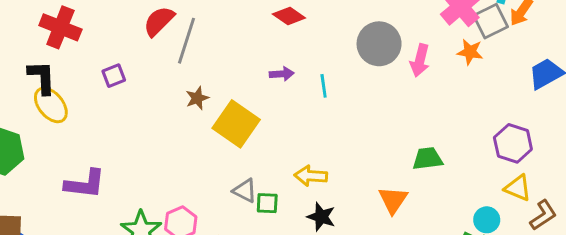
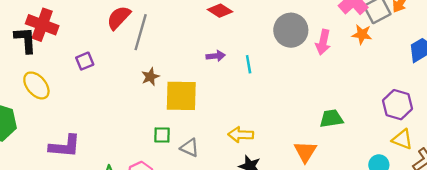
black L-shape: (42, 77) -> (25, 40), moved
yellow square: (236, 124) -> (181, 96), turned -32
green square: (267, 203) -> (162, 135), moved

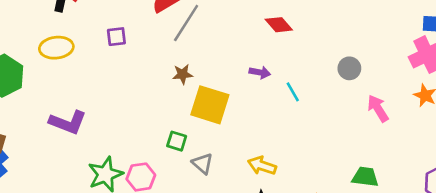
gray circle: (291, 30) -> (349, 68), size x0.6
pink arrow: (323, 42) -> (378, 108), moved, turned 120
cyan line: (249, 64) -> (293, 92), turned -36
yellow ellipse: (36, 85) -> (56, 48), turned -72

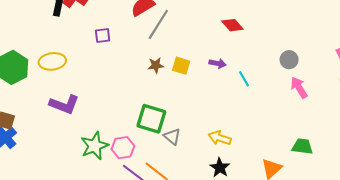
yellow ellipse: (56, 48) -> (52, 61), moved
yellow square: (210, 105) -> (181, 66), moved, size x0.6
pink arrow: (378, 108) -> (299, 88), moved
green square: (177, 141) -> (151, 119), size x1.8

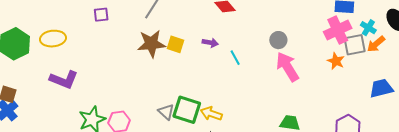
brown star: (156, 65) -> (151, 44), size x1.8
pink arrow: (299, 88) -> (287, 67), size x1.4
green square: (151, 119) -> (187, 110), moved

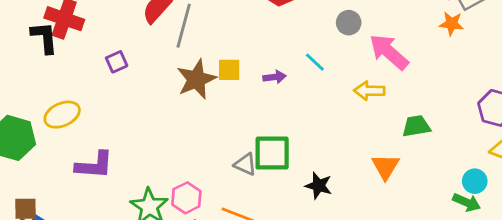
gray circle: (278, 40) -> (349, 23), moved
purple arrow: (210, 43) -> (274, 77), moved
yellow arrow: (211, 114) -> (369, 91), moved

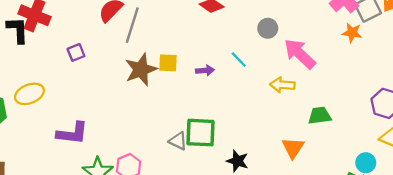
purple L-shape: (94, 165) -> (72, 133), moved

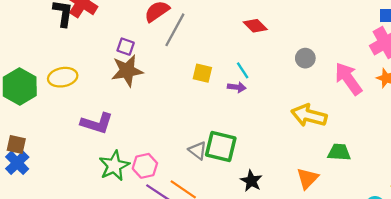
purple square: (76, 52) -> (126, 47), moved, turned 30
pink arrow: (300, 54) -> (348, 79), moved
cyan line: (239, 60) -> (243, 70), moved
brown star: (141, 70) -> (127, 71), moved
yellow arrow: (282, 85) -> (309, 116), size x1.4

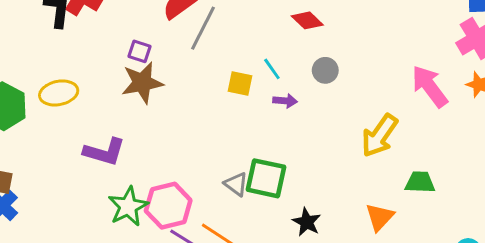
gray circle: (305, 58) -> (325, 70), moved
cyan line: (243, 70) -> (272, 69), moved
yellow arrow: (309, 116) -> (380, 136), turned -68
pink hexagon: (145, 166) -> (168, 206), size x1.4

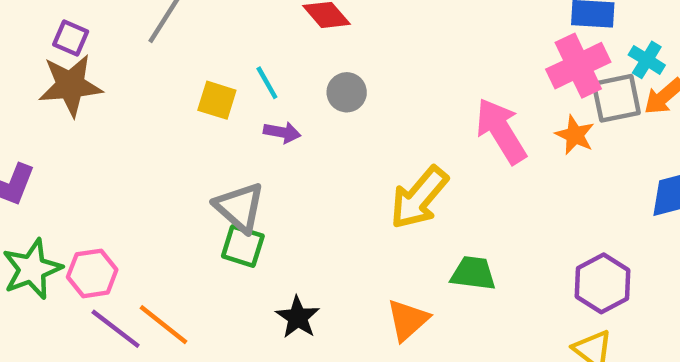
green square: (266, 178) -> (243, 246), size x0.7
gray triangle: (236, 184) -> (239, 207), moved, size x1.4
pink hexagon: (168, 206) -> (92, 273), size x0.7

